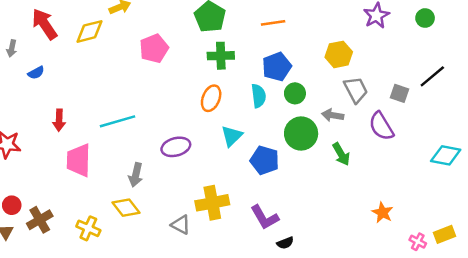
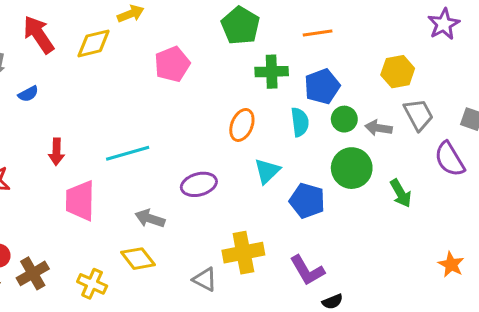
green cross: (221, 56) -> (272, 72), moved
gray arrow: (333, 115) -> (378, 128), moved
gray arrow: (136, 175) -> (150, 218), turned 95

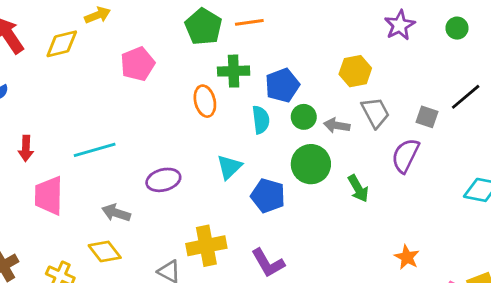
orange line: (318, 33) -> (249, 22), moved
orange ellipse: (242, 125) -> (205, 101), moved, turned -36
purple semicircle: (450, 159) -> (405, 156), turned 57

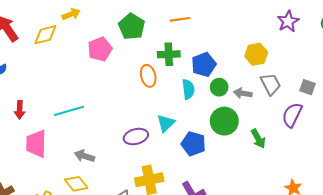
green pentagon: (203, 27) -> (132, 27), moved
purple ellipse: (163, 180) -> (136, 137), moved

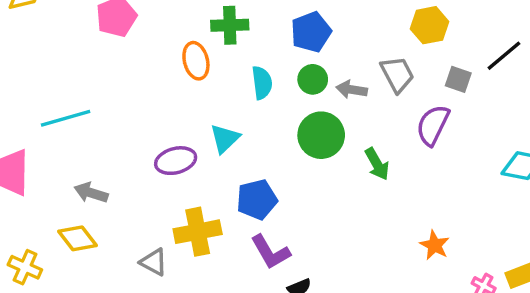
yellow hexagon: (256, 54) -> (429, 25), moved
blue pentagon: (204, 65) -> (311, 32), moved
blue pentagon: (193, 144) -> (257, 200), moved, turned -30

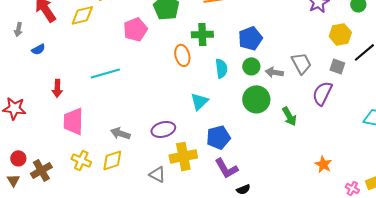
yellow hexagon: (429, 25) -> (340, 34), moved
cyan line: (66, 118) -> (105, 73), moved
purple ellipse: (176, 161) -> (163, 129), moved
yellow diamond: (77, 238) -> (112, 160), turned -70
yellow cross: (25, 267) -> (81, 160), moved

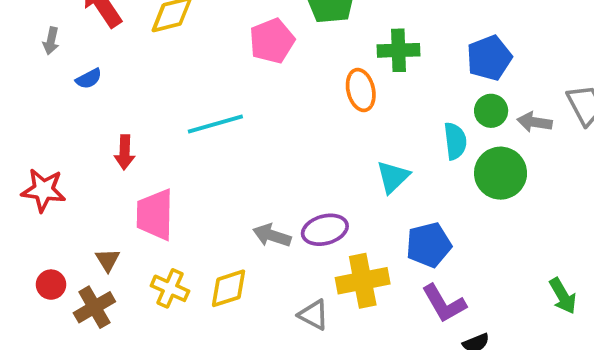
cyan semicircle: (221, 68) -> (455, 141), moved
green arrow: (289, 116) -> (563, 296), moved
gray arrow: (120, 133) -> (272, 235), moved
brown triangle: (13, 180) -> (108, 260), moved

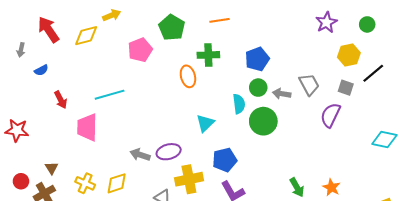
red arrow: (125, 152) -> (61, 100), moved, turned -30
pink trapezoid: (155, 215) -> (87, 127), moved

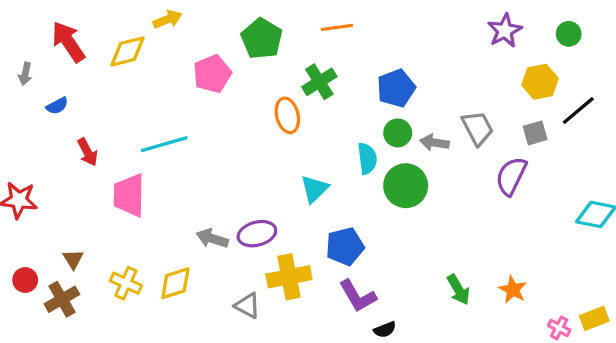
green cross: (208, 55) -> (319, 82), turned -30
gray square: (346, 88) -> (535, 133), turned -35

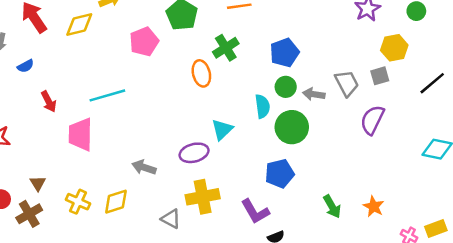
black line: (578, 111) -> (432, 83), moved
gray square: (535, 133) -> (380, 76), moved
purple ellipse: (257, 234) -> (194, 153), moved
blue pentagon: (345, 246) -> (280, 174), moved

